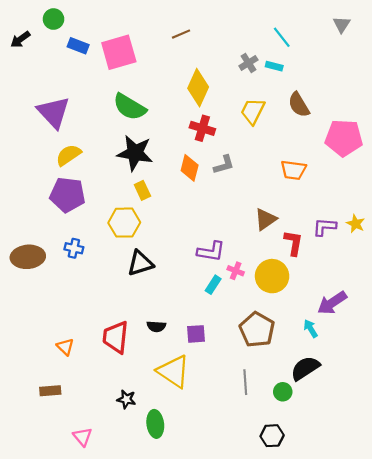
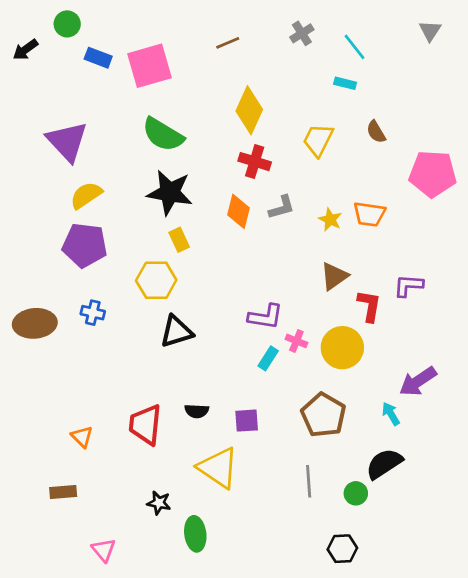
gray cross: (248, 63) -> (302, 33), moved
brown semicircle: (299, 105) -> (376, 132), size x0.7
yellow star: (356, 224) -> (330, 220), moved

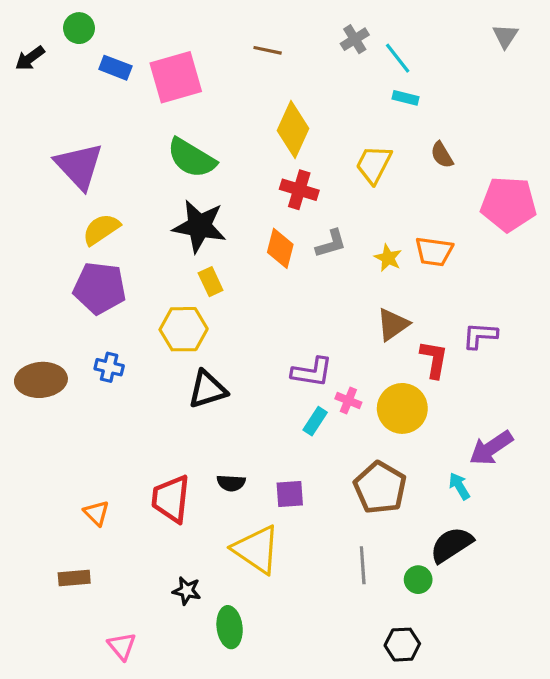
brown line: (228, 43) -> (268, 50), turned 35
cyan line: (354, 47) -> (398, 58), moved

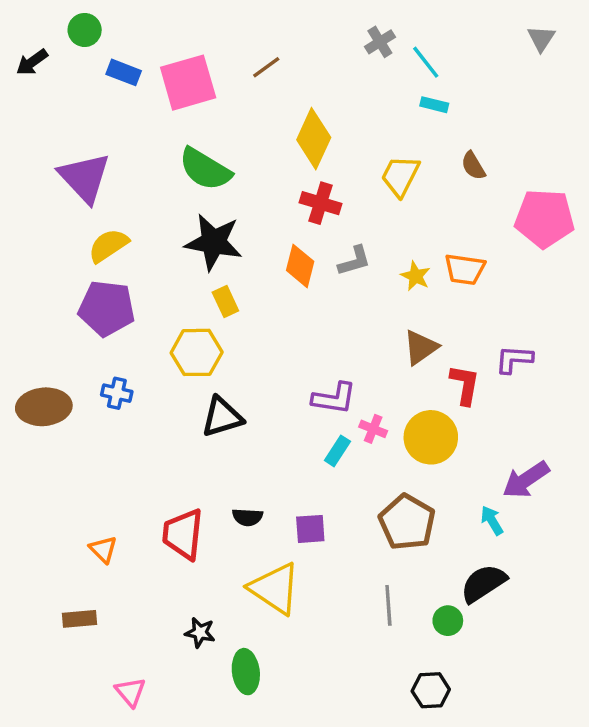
brown line: (268, 50) -> (266, 67), moved, turned -48

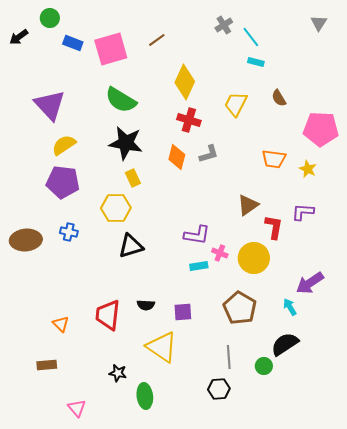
yellow star: (416, 276) -> (308, 169), moved
cyan rectangle: (337, 451) -> (199, 266), turned 48
black hexagon: (431, 690) -> (219, 389), moved

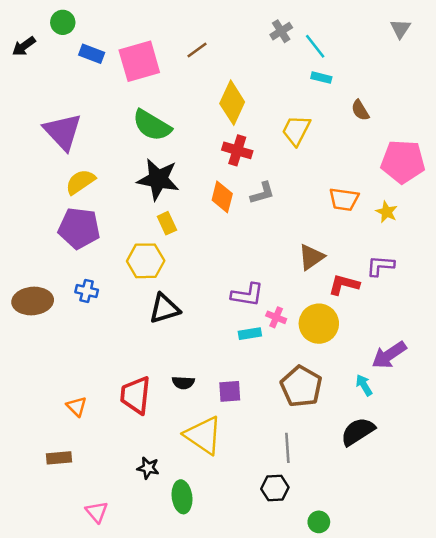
brown semicircle: (279, 98) -> (360, 110), moved
red L-shape: (274, 227) -> (344, 285), turned -85
green circle: (264, 366) -> (319, 522), moved

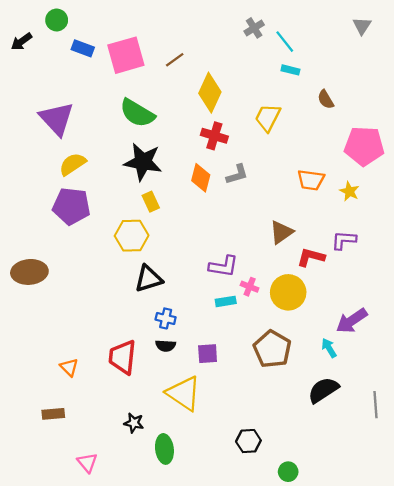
brown line: (197, 50) -> (175, 60), moved
blue cross: (87, 291) -> (166, 318), moved
gray line: (287, 448) -> (376, 405), moved

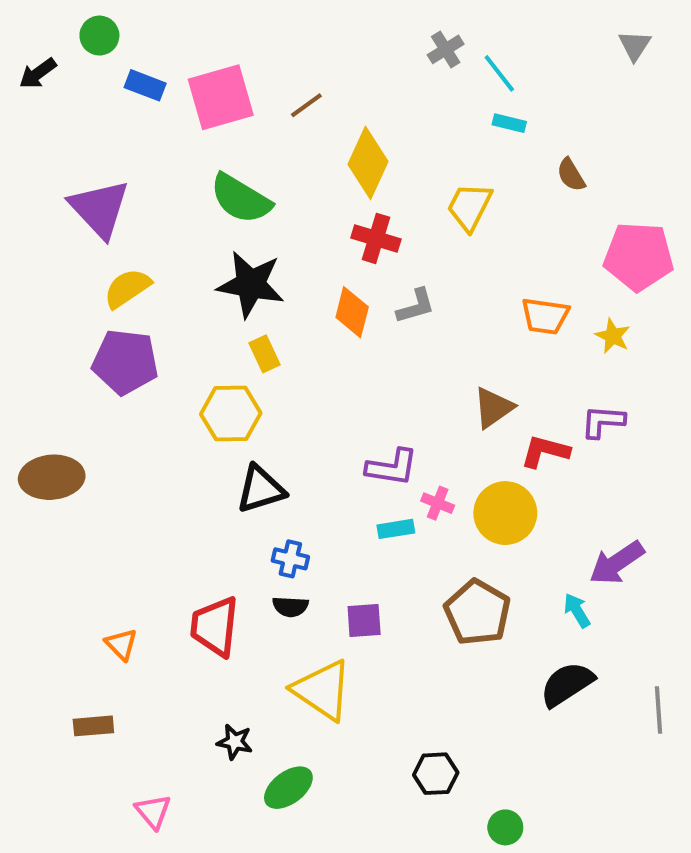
green ellipse: (164, 449) -> (288, 788), turned 60

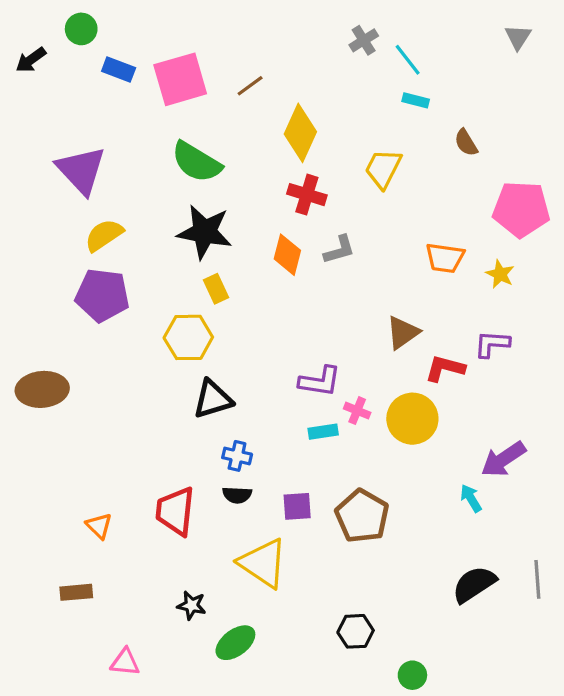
brown pentagon: (477, 613) -> (362, 516), moved
black semicircle: (567, 684) -> (474, 584), moved
pink triangle: (153, 811) -> (125, 662), turned -44

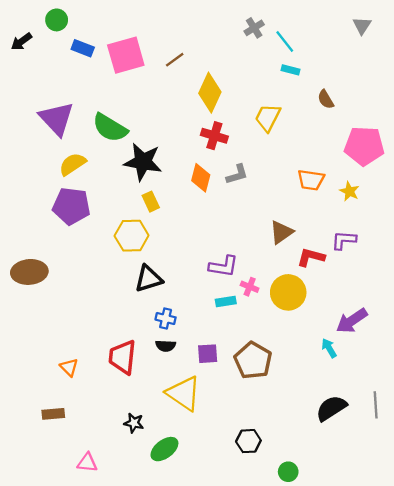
green semicircle: (196, 162) -> (110, 128), moved

